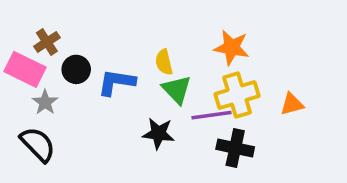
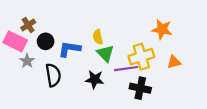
orange star: (232, 47) -> (162, 29), moved
black semicircle: (38, 144) -> (53, 75), moved, turned 35

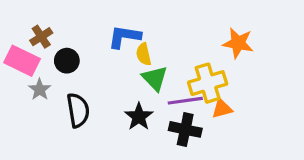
blue L-shape: (70, 49) -> (124, 37), moved
orange triangle: (174, 62) -> (222, 109), moved
black star: (95, 79) -> (139, 117), turned 30
black cross: (140, 88) -> (185, 129), moved

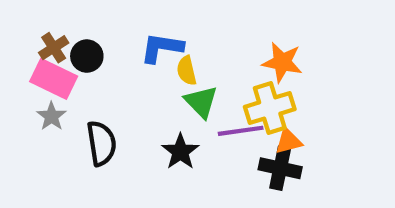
orange star: (238, 43) -> (282, 62), moved
pink rectangle: (22, 61) -> (54, 79), moved
black circle: (67, 61) -> (87, 56), moved
black cross: (185, 129) -> (280, 168), moved

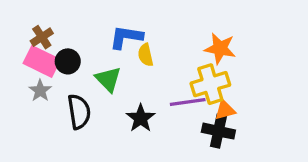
black circle: (87, 56) -> (68, 61), moved
green triangle: (201, 102) -> (108, 79), moved

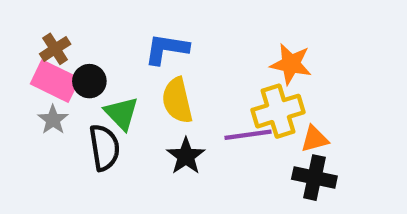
yellow semicircle: (146, 55) -> (177, 100), moved, size x1.5
green triangle: (108, 79) -> (122, 113), moved
orange triangle: (225, 110) -> (314, 139), moved
black cross: (218, 131) -> (314, 178), moved

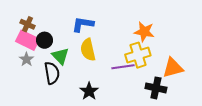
brown cross: (55, 49) -> (28, 24), turned -32
orange triangle: (314, 139) -> (173, 68), moved, size x1.5
black star: (186, 156) -> (89, 91), moved

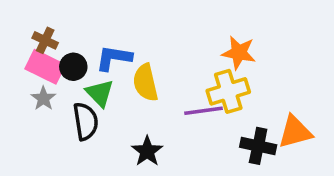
blue L-shape: (83, 24) -> (114, 58), moved
orange triangle: (173, 68) -> (295, 132), moved

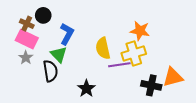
blue L-shape: (114, 58) -> (67, 34), turned 110
black circle: (73, 67) -> (43, 15), moved
yellow semicircle: (145, 83) -> (103, 48), moved

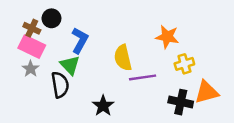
yellow cross: (134, 53) -> (184, 64), moved, size x0.7

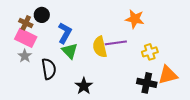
orange star: (167, 37) -> (135, 19), moved
green triangle: (70, 65) -> (70, 51), moved
purple line: (143, 77) -> (116, 43), moved

